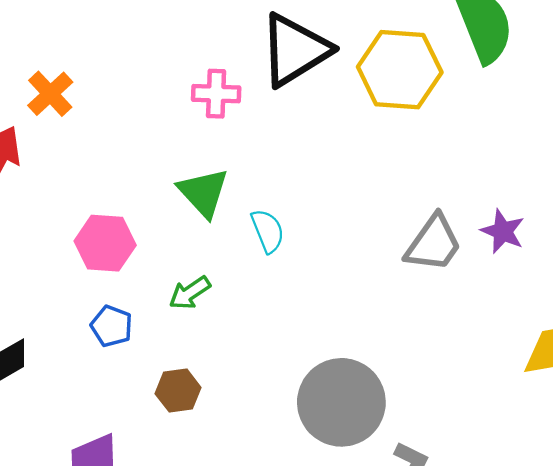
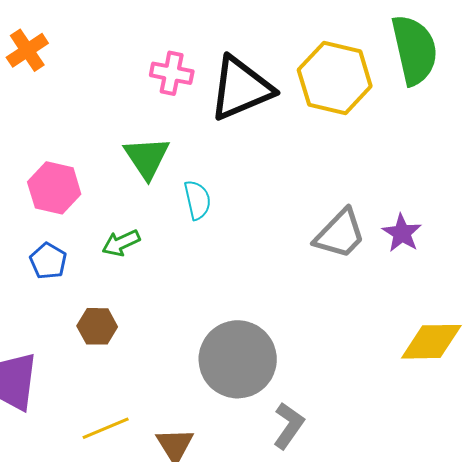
black triangle: (295, 50) -> (241, 88), moved

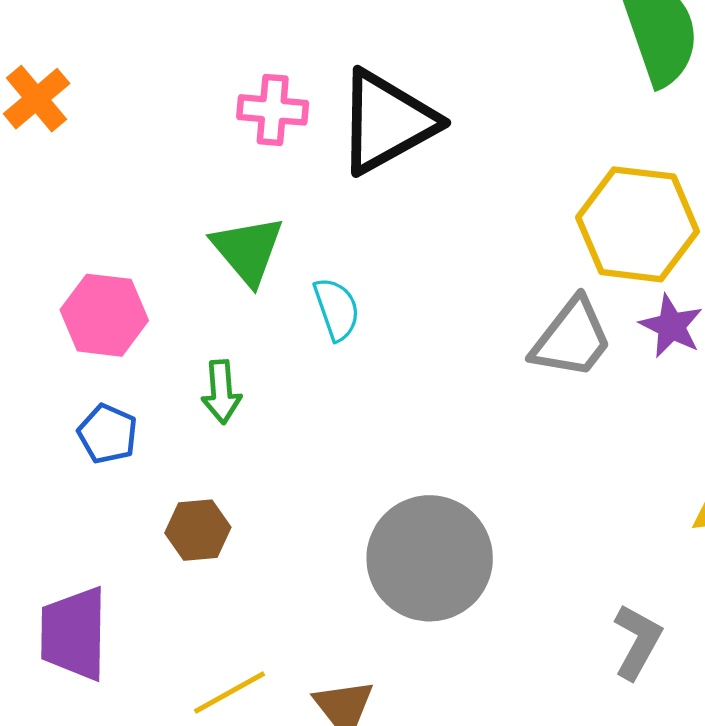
yellow hexagon: (335, 78) -> (637, 224), moved
green arrow: (121, 243) -> (221, 392), turned -63
gray L-shape: (289, 426) -> (637, 642), moved

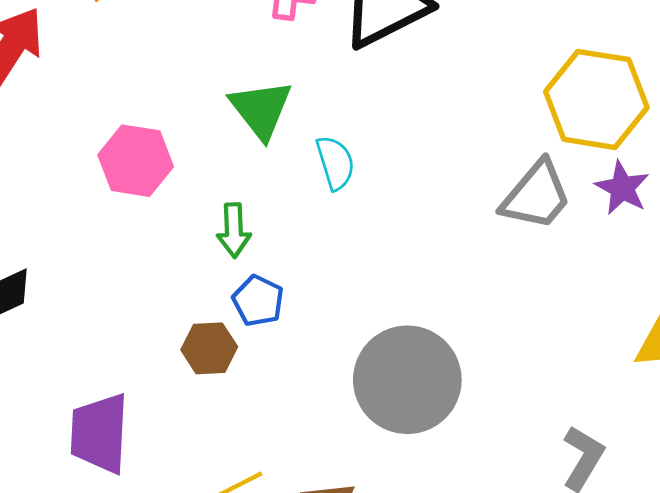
blue pentagon: (108, 434) -> (258, 301), moved

